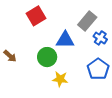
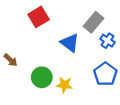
blue triangle: (65, 40) -> (70, 43), turned 36
green circle: (47, 57) -> (42, 77), moved

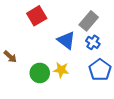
blue cross: (108, 41) -> (93, 42), moved
yellow star: (64, 85) -> (61, 70), moved

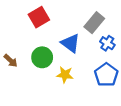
blue cross: (93, 42) -> (107, 43), moved
green circle: (40, 73) -> (42, 57), moved

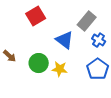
green circle: (42, 57) -> (39, 63), moved

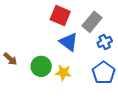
red square: (36, 16) -> (60, 15), moved, turned -36
blue cross: (99, 40) -> (105, 42), turned 32

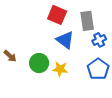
gray rectangle: (92, 22) -> (87, 21), turned -48

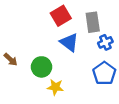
red square: (57, 15) -> (61, 16), turned 36
yellow star: (60, 69) -> (55, 87), moved

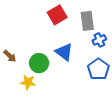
blue triangle: (69, 42) -> (64, 52), moved
yellow star: (55, 87) -> (28, 82), moved

